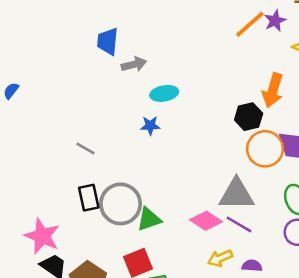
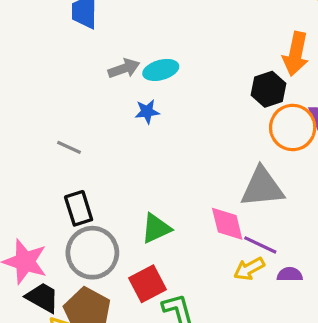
gray arrow: (134, 64) -> (124, 68), moved
gray circle: (121, 204) -> (92, 253), moved
pink diamond: (206, 221) -> (227, 224), turned 48
purple line: (239, 224) -> (260, 245), moved

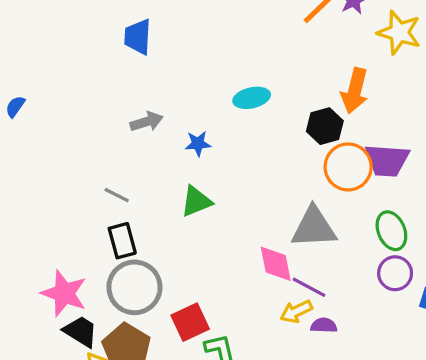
gray arrow: (124, 68) -> (147, 122), moved
cyan ellipse: (161, 70) -> (252, 98), moved
gray line: (69, 147) -> (117, 195), moved
green triangle: (156, 228) -> (196, 201), moved
purple semicircle: (290, 275) -> (324, 325), moved

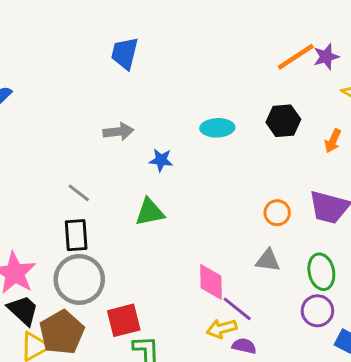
orange arrow: (355, 91) -> (333, 141), moved, size x0.6
black hexagon: (325, 126) -> (283, 121), moved
orange circle: (348, 167) -> (277, 213), moved, size x0.6
gray triangle: (314, 228) -> (268, 260), moved, size x0.6

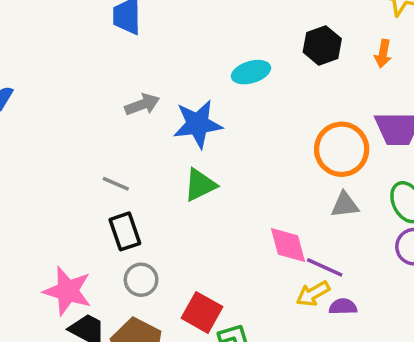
blue star: (161, 160) -> (198, 124), size x1.8
orange circle: (277, 213) -> (342, 149), size x1.8
gray circle: (79, 279) -> (141, 280), size x0.6
red square: (124, 320) -> (202, 312), turned -32

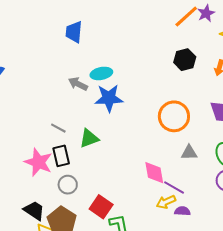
cyan ellipse: (251, 72) -> (101, 73), moved
gray arrow: (142, 105) -> (78, 84), turned -138
orange circle: (342, 149) -> (174, 116), moved
green triangle: (200, 185) -> (89, 138), moved
pink star: (67, 291) -> (38, 162), moved

